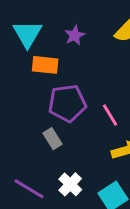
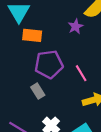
purple star: (75, 35) -> (76, 26), moved

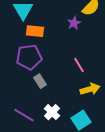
purple pentagon: (49, 64) -> (29, 57), moved

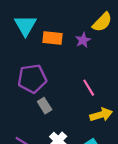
orange rectangle: (35, 31) -> (52, 38), moved

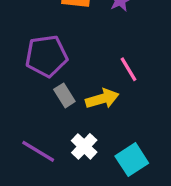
yellow arrow: (101, 115) -> (102, 99), moved

